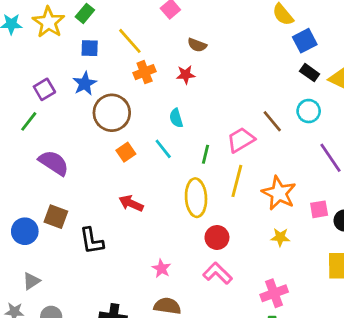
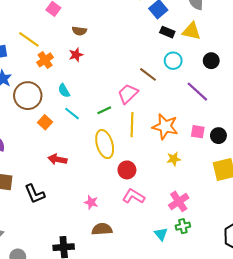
cyan semicircle: (176, 118) -> (64, 91), moved
green line: (206, 154) -> (104, 110), turned 64
pink square: (319, 209) -> (198, 132), turned 32

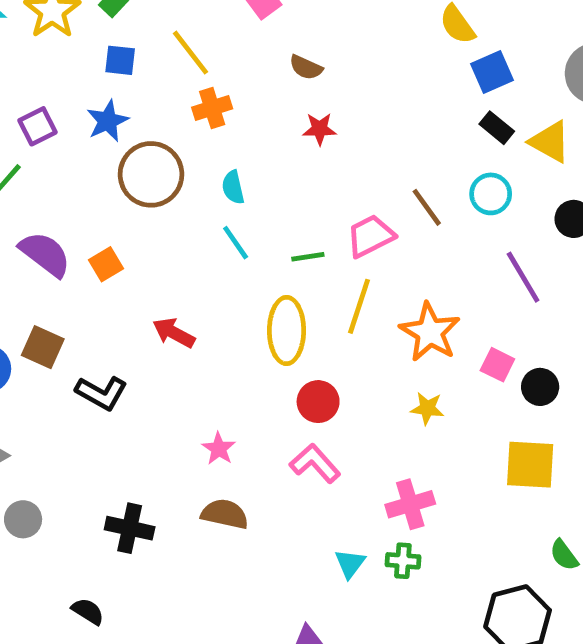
red star: (76, 55) -> (320, 129), moved
orange square: (45, 122) -> (106, 264), moved
black L-shape: (35, 194) -> (101, 393), turned -55

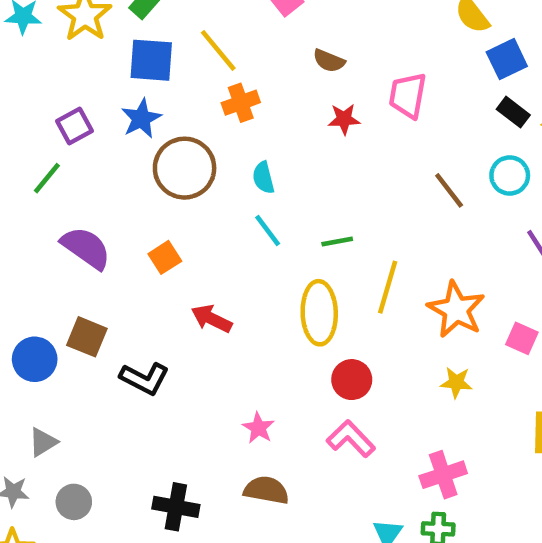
blue square: (120, 60) -> (151, 60), size x1.5
pink trapezoid: (370, 236) -> (408, 95), moved, turned -51
orange square: (106, 264) -> (165, 257), moved

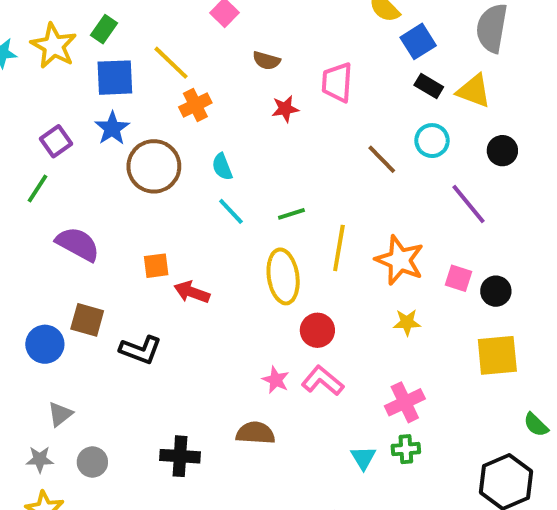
orange square: (165, 257) -> (156, 266), moved, turned 32
pink star: (258, 428) -> (276, 380), moved

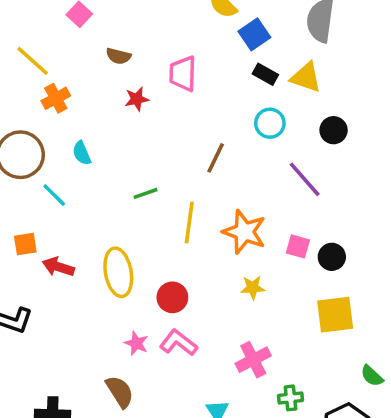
brown line: (382, 159) -> (216, 158), moved, turned 72
cyan line: (231, 211) -> (54, 195), moved
yellow ellipse: (283, 276) -> (118, 272), moved
brown semicircle: (255, 433) -> (120, 392), turned 56
green cross: (406, 449) -> (291, 398), moved

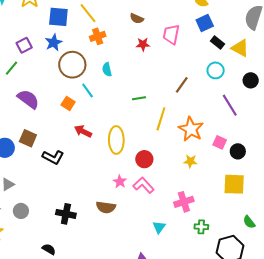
blue square: (254, 34) -> (205, 23), moved
orange square: (25, 244) -> (68, 103), moved, turned 32
brown semicircle: (120, 392) -> (106, 207), turned 120

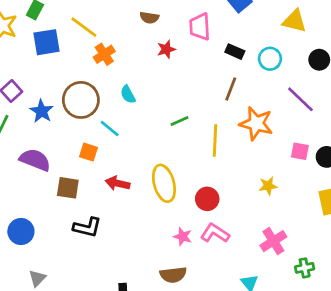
blue star: (54, 43) -> (42, 111), moved
black rectangle: (218, 43) -> (235, 52), moved
orange star: (191, 129) -> (256, 123), moved
brown square: (28, 138) -> (68, 188), moved

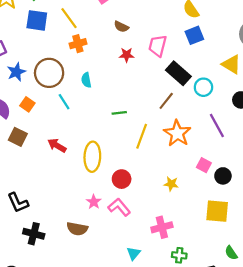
black rectangle: (235, 52) -> (178, 73), size x1.6
orange square: (88, 152) -> (27, 104), moved
black L-shape: (87, 227) -> (18, 203), moved, turned 35

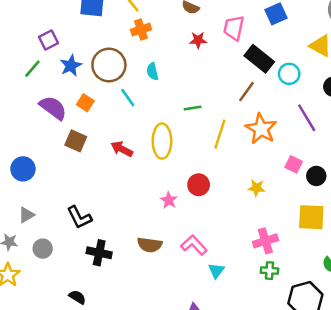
yellow ellipse: (92, 157) -> (162, 141), moved
pink star: (94, 202) -> (169, 200), moved
pink L-shape: (119, 207) -> (194, 245), moved
pink cross: (162, 227) -> (265, 241), moved

